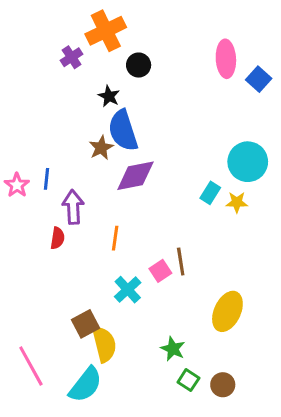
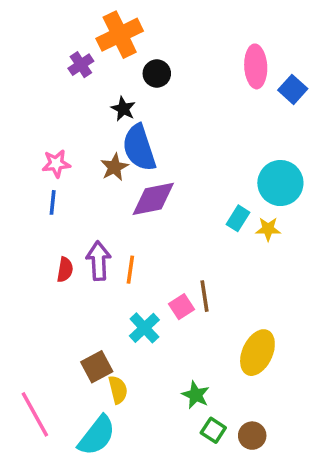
pink star: (17, 185) -> (56, 164), moved, turned 30
purple arrow: (73, 207) -> (99, 261), moved
yellow semicircle: (104, 344) -> (118, 390), size x0.7

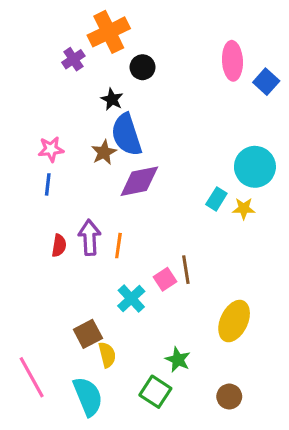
green square: (213, 430) -> (155, 392), moved, size x1.4
cyan semicircle: (97, 436) -> (88, 397), turned -60

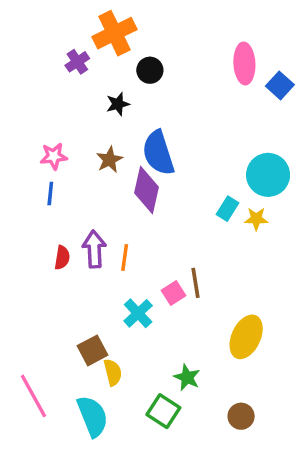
black star: (112, 99) -> (118, 104), turned 30
blue semicircle: (126, 135) -> (158, 153), moved
purple diamond: (139, 181) -> (147, 190), turned -66

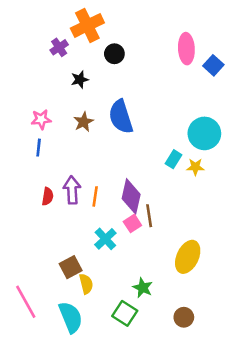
black star: (118, 104) -> (80, 79), moved
purple diamond: (147, 190) -> (131, 196), moved

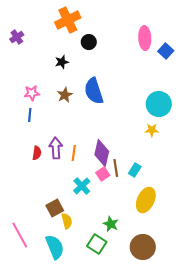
purple cross: (59, 47) -> (17, 37), moved
cyan rectangle: (174, 159) -> (135, 170), moved
brown circle: (184, 317) -> (143, 247), size x1.6

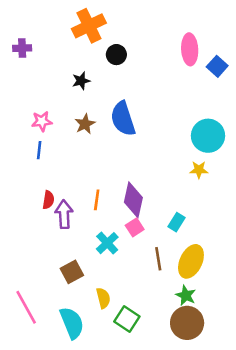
purple cross: (17, 37) -> (22, 48), turned 32
purple arrow: (56, 148) -> (64, 214), moved
brown line: (116, 168) -> (158, 259), moved
yellow semicircle: (67, 221) -> (103, 298), moved
green star: (111, 224) -> (186, 295), moved

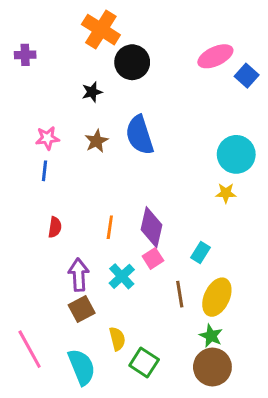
orange cross: (89, 26) -> (101, 30), turned -32
pink ellipse: (190, 49) -> (215, 56), turned 68
black circle: (116, 55) -> (132, 62), size x1.5
purple arrow: (64, 214) -> (79, 275), moved

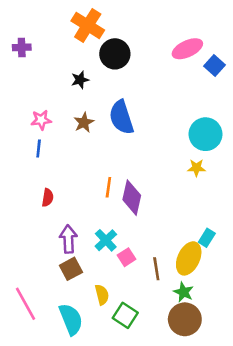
orange line: (110, 227) -> (108, 187), moved
cyan rectangle: (201, 253) -> (207, 238), moved
pink square: (153, 258) -> (127, 257), moved
brown line: (180, 294) -> (156, 269), moved

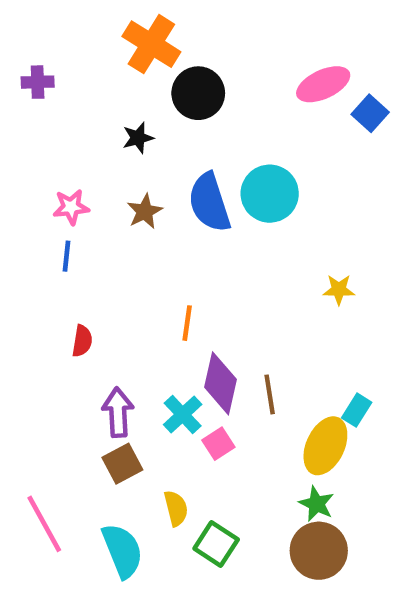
cyan circle: (206, 134) -> (270, 194), moved
purple diamond: (132, 198) -> (221, 383), moved
brown line: (156, 269) -> (270, 394), moved

